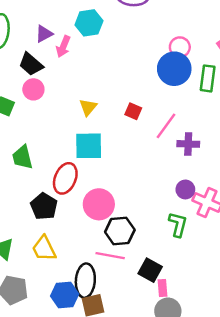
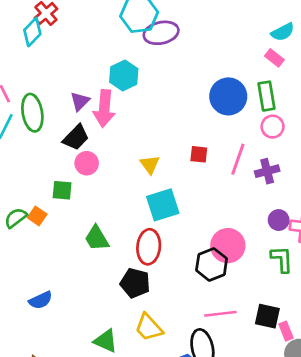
pink arrow: (63, 47) -> (104, 109), size x1.5
pink circle: (180, 47) -> (273, 127), moved
black trapezoid: (31, 64) -> (76, 138), turned -70
pink circle: (99, 204) -> (228, 246), moved
black hexagon: (120, 231) -> (212, 264), moved

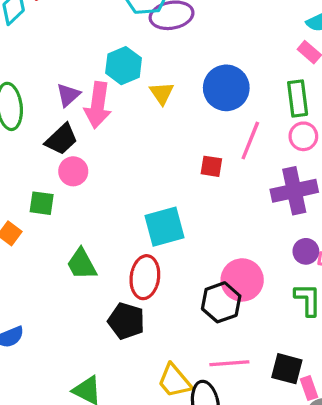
blue circle: (228, 96) -> (226, 88), moved
pink line: (238, 159) -> (250, 140), moved
yellow triangle: (150, 165) -> (162, 93), moved
purple cross: (267, 171) -> (294, 191), size x1.5
yellow trapezoid: (149, 327) -> (175, 381), moved

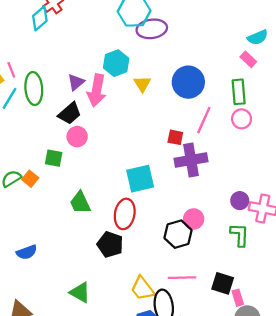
purple cross: (294, 191) -> (191, 160), moved
pink circle: (242, 280) -> (194, 219), size x0.7

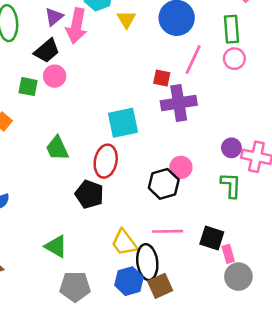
green square: (54, 158) -> (28, 87), moved

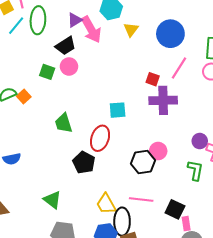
pink arrow: (76, 26) -> (91, 29), turned -48
cyan square: (123, 123) -> (118, 110), size x0.7

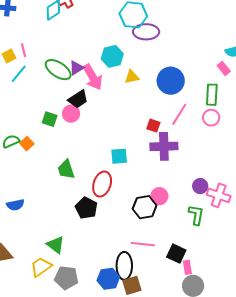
green ellipse: (38, 20) -> (58, 70), moved, turned -60
yellow triangle: (131, 30) -> (132, 77), turned 42
black trapezoid: (66, 46) -> (78, 99), moved
yellow trapezoid: (106, 204) -> (41, 267), moved, turned 85

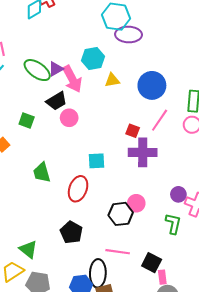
pink circle: (71, 114) -> (69, 118), moved
black pentagon: (86, 208) -> (71, 232), moved

